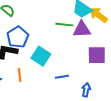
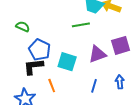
purple triangle: (82, 29) -> (97, 54), moved
blue line: (62, 77) -> (94, 86), moved, turned -48

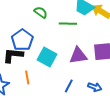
green semicircle: (23, 27) -> (41, 12), moved
blue arrow: (120, 82) -> (95, 87), turned 104

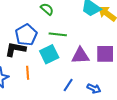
green line: (68, 24) -> (58, 34), moved
cyan square: (47, 57) -> (49, 54), turned 30

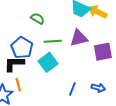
purple triangle: (80, 56) -> (79, 38), moved
orange line: (28, 73) -> (18, 85), moved

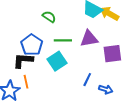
blue line: (72, 89) -> (87, 80), moved

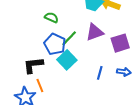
green line: (63, 40) -> (69, 38), turned -36
blue pentagon: (32, 45) -> (55, 44), moved
blue arrow: (106, 89) -> (124, 72), moved

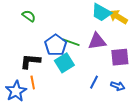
green semicircle: (51, 17) -> (29, 16), moved
green line: (69, 38) -> (71, 42), turned 54

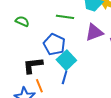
green line: (71, 42) -> (65, 17), moved
blue line: (94, 82) -> (65, 77), moved

